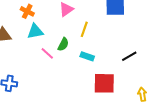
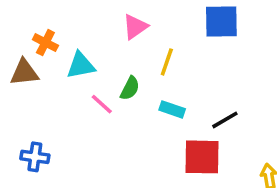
orange cross: (27, 11) -> (45, 43), moved
black line: (129, 56) -> (225, 120), moved

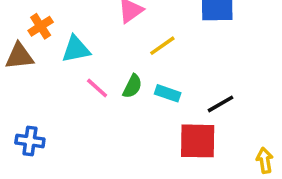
orange cross: (45, 43) -> (41, 26), turned 30
yellow line: (167, 62) -> (162, 46), turned 36
green semicircle: (130, 88) -> (132, 86), moved

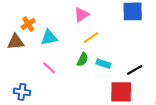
yellow line: (162, 46) -> (91, 38), moved
pink line: (97, 88) -> (49, 68), moved

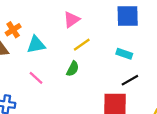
cyan rectangle: (103, 64) -> (124, 54), moved

